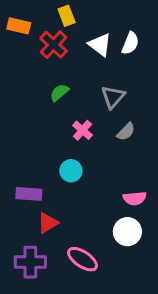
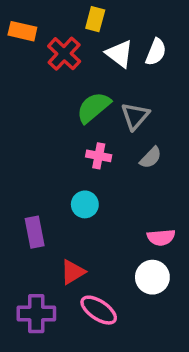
yellow rectangle: (67, 16) -> (95, 19), moved, turned 36
green semicircle: (59, 93) -> (93, 107), moved, size x1.5
pink cross: (83, 130) -> (99, 156), turned -30
purple rectangle: (29, 194) -> (35, 232), turned 75
red triangle: (48, 223) -> (73, 272), moved

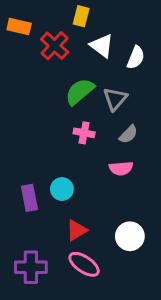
white semicircle: (156, 52) -> (136, 58), moved
cyan circle: (85, 204) -> (62, 189), moved
pink semicircle: (161, 237) -> (121, 168), moved
red triangle: (73, 272) -> (77, 230), moved

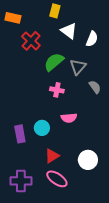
red cross: (55, 46) -> (31, 41), moved
gray semicircle: (128, 134) -> (95, 87), moved, turned -80
pink semicircle: (121, 168) -> (69, 118), moved

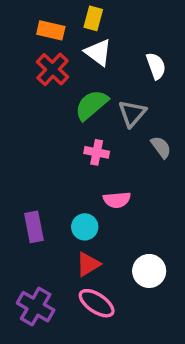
orange rectangle: (13, 18) -> (51, 30), moved
white triangle: (69, 31) -> (98, 52), moved
white semicircle: (92, 39) -> (156, 66), turned -42
cyan circle: (42, 128) -> (85, 227), moved
purple cross: (21, 181) -> (36, 307), turned 30

